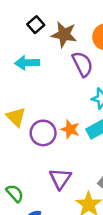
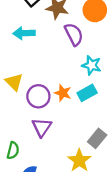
purple triangle: (60, 179) -> (42, 127), moved
green semicircle: (15, 193) -> (13, 150), turned 56

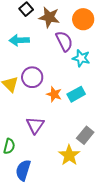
cyan star: (92, 65) -> (81, 58), moved
purple circle: (38, 96) -> (32, 77), moved

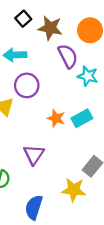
purple circle: (32, 77) -> (27, 85), moved
yellow star: (69, 155) -> (74, 190), turned -30
blue semicircle: (23, 170) -> (34, 207), moved

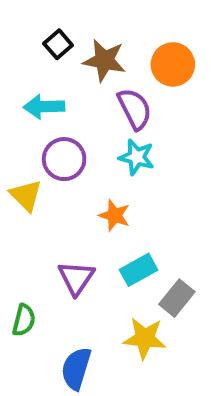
cyan star: (88, 76) -> (137, 157), moved
cyan rectangle: (82, 118) -> (139, 270), moved

